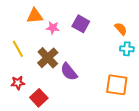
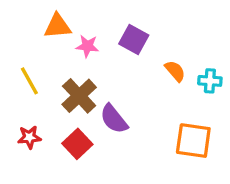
orange semicircle: (121, 29) -> (175, 71), moved
red square: (39, 98) -> (77, 144), moved

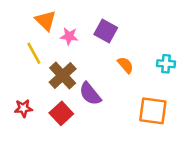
orange triangle: (58, 26) -> (46, 21), turned 50
orange semicircle: (175, 71) -> (125, 65), moved
yellow line: (29, 81) -> (34, 53), moved

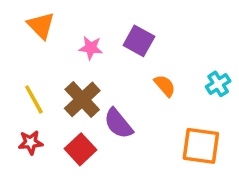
orange triangle: (46, 21) -> (41, 25), moved
yellow line: (34, 53) -> (34, 99), moved
cyan cross: (166, 64) -> (218, 84), turned -36

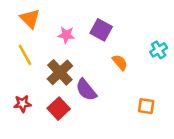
cyan cross: (218, 84) -> (159, 50), moved
yellow line: (34, 99) -> (25, 55), moved
orange square: (201, 146) -> (146, 106), size x0.6

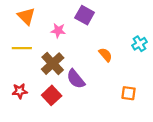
purple square: (101, 30) -> (85, 15), moved
yellow line: (25, 55) -> (22, 48), turned -60

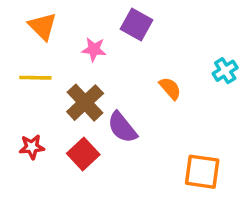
orange square: (129, 93) -> (202, 172), moved, size x1.5

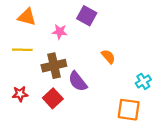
orange triangle: (42, 26) -> (27, 17), turned -30
cyan cross: (225, 71) -> (143, 81), moved
brown cross: (85, 103) -> (54, 66), turned 30

